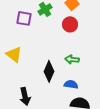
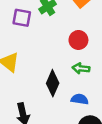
red circle: (70, 24) -> (78, 40), moved

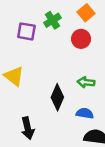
red circle: (78, 40) -> (81, 39), moved

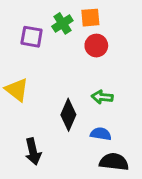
orange square: (86, 13) -> (90, 18), moved, turned 35

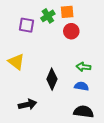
green arrow: (102, 97) -> (84, 67), moved
blue semicircle: (101, 134) -> (81, 86), moved
black arrow: (33, 152) -> (27, 105), turned -90

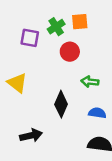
red circle: (71, 31) -> (70, 52), moved
green arrow: (84, 67) -> (90, 82), moved

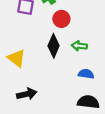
yellow triangle: (17, 83) -> (17, 58), moved
black diamond: (61, 104) -> (54, 46), moved

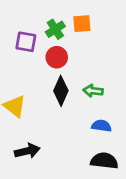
red circle: (61, 19) -> (57, 57), moved

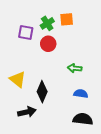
black diamond: (61, 91) -> (42, 92), moved

